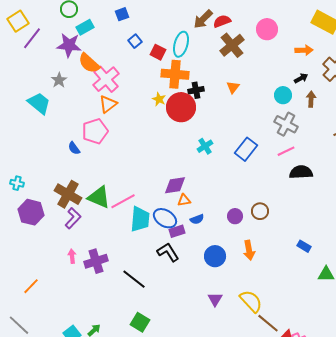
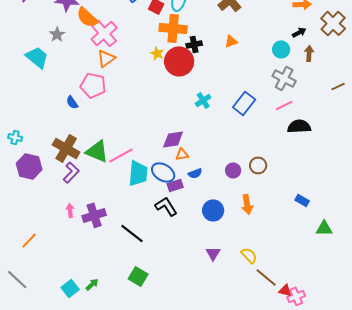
orange triangle: (233, 87) -> (231, 41), turned 32
pink pentagon: (95, 131) -> (93, 85), turned 30
yellow semicircle: (251, 301) -> (249, 255), size x0.7

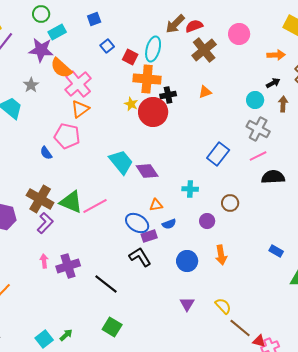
cyan cross: (203, 100) -> (190, 189), moved, turned 35
purple diamond: (173, 139) -> (147, 171), moved, turned 65
brown circle: (258, 165) -> (230, 203), moved
cyan trapezoid: (138, 173) -> (121, 162), moved, turned -44

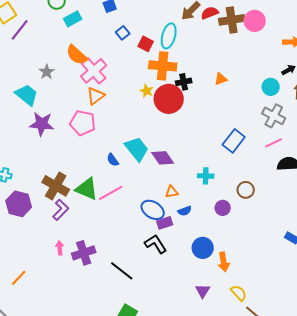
purple star: (41, 50) -> (42, 124), moved
brown cross: (204, 50) -> (232, 20), moved, turned 30
blue semicircle: (46, 153) -> (113, 160), moved
orange arrow: (221, 255) -> (224, 262), moved

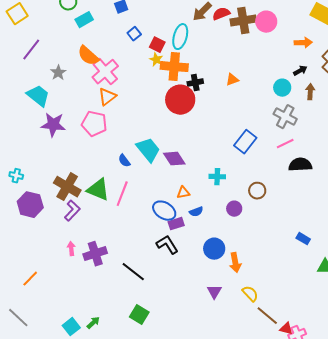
purple line: (20, 30) -> (31, 50), moved
yellow star: (147, 91) -> (156, 60), moved
pink line: (111, 193) -> (122, 194), turned -40

